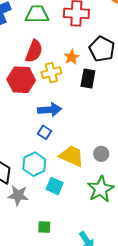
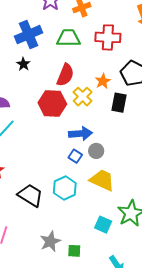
yellow cross: (51, 73) -> (83, 97), turned -30
gray circle: (101, 154) -> (96, 151), moved
cyan square: (55, 186) -> (103, 225), moved
gray star: (18, 195) -> (50, 241), moved, turned -30

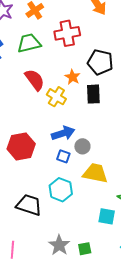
red semicircle: (65, 75) -> (35, 80), turned -45
red hexagon: (52, 103) -> (21, 146), moved

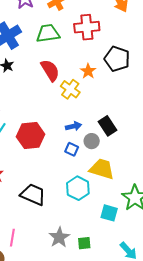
black rectangle: (93, 94) -> (107, 126), moved, turned -36
blue arrow: (63, 133) -> (73, 126), size x0.7
cyan hexagon: (61, 190) -> (78, 188), moved

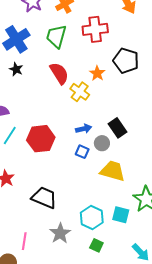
green trapezoid: (48, 33) -> (56, 36), turned -65
cyan hexagon: (78, 188) -> (92, 217), moved
gray star: (59, 237) -> (60, 233), moved
green square: (84, 243) -> (96, 245), turned 32

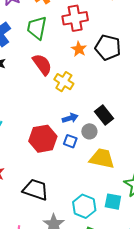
orange star: (97, 73) -> (79, 49), moved
red hexagon: (41, 139) -> (43, 139), moved

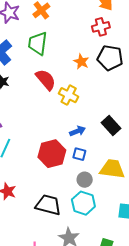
red cross: (75, 18) -> (101, 27), moved, size x0.7
gray circle: (89, 131) -> (85, 180), moved
cyan hexagon: (84, 206) -> (83, 203), moved

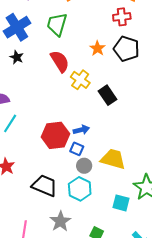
black rectangle: (111, 126) -> (108, 95), moved
blue arrow: (78, 131) -> (81, 130), moved
blue square: (79, 154) -> (77, 149), moved

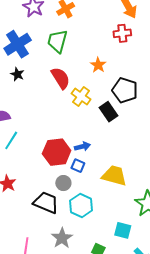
black pentagon: (126, 49) -> (125, 90), moved
gray circle: (84, 166) -> (63, 183), moved
cyan square: (121, 203) -> (123, 230), moved

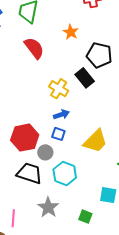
yellow cross: (81, 96) -> (59, 89), moved
red hexagon: (57, 152) -> (25, 138), moved
yellow trapezoid: (114, 176) -> (95, 141), turned 124

